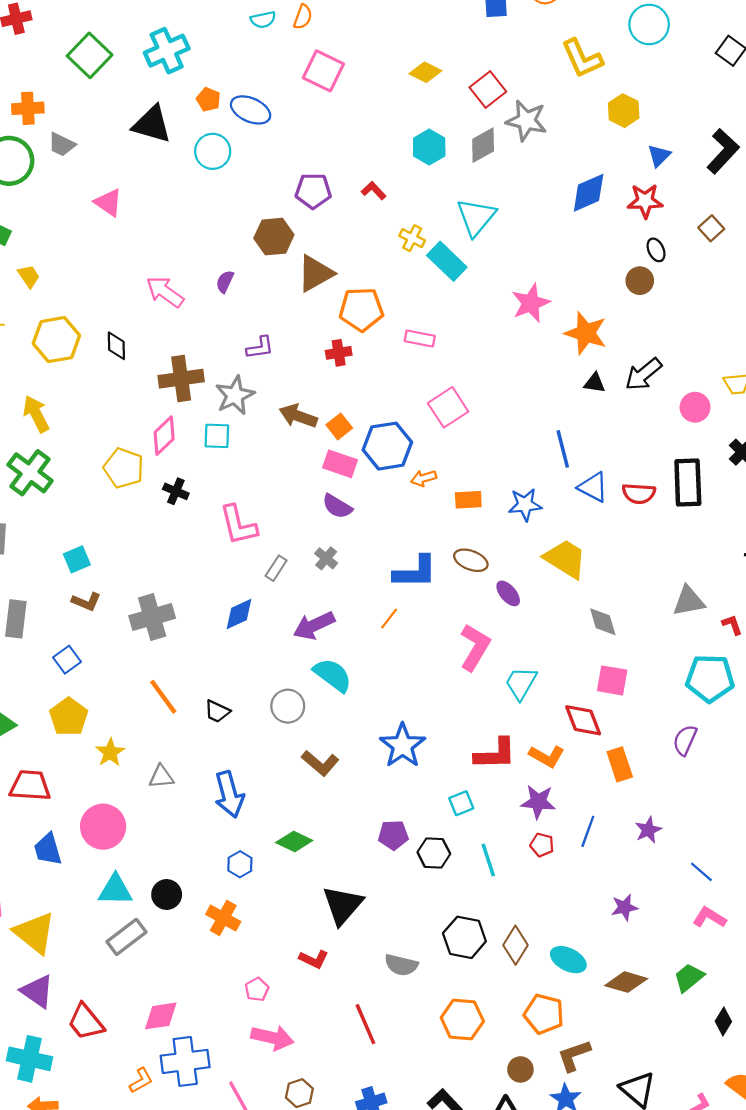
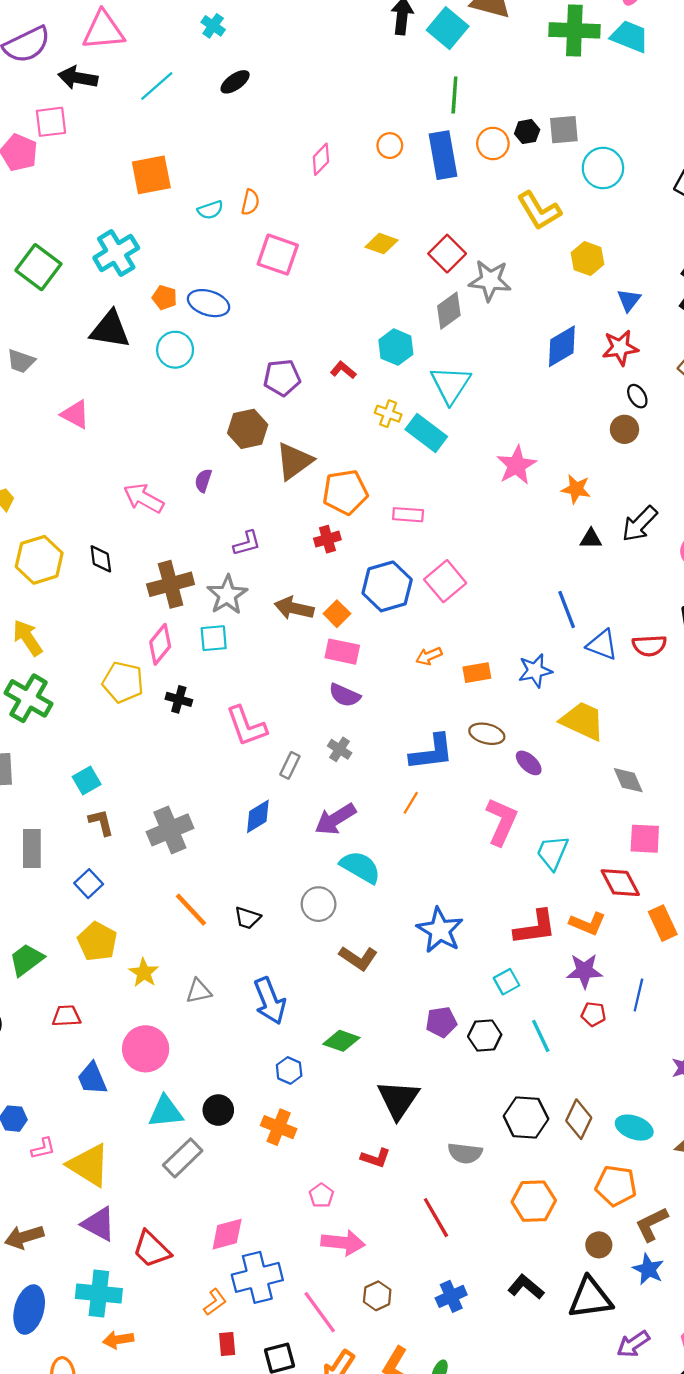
cyan hexagon: (429, 147) -> (396, 347), moved
orange star: (586, 333) -> (576, 489), size x0.7
blue hexagon: (387, 446) -> (387, 586), moved
brown L-shape: (86, 602) -> (101, 822), turned -120
red trapezoid: (30, 786) -> (66, 1016), size x0.7

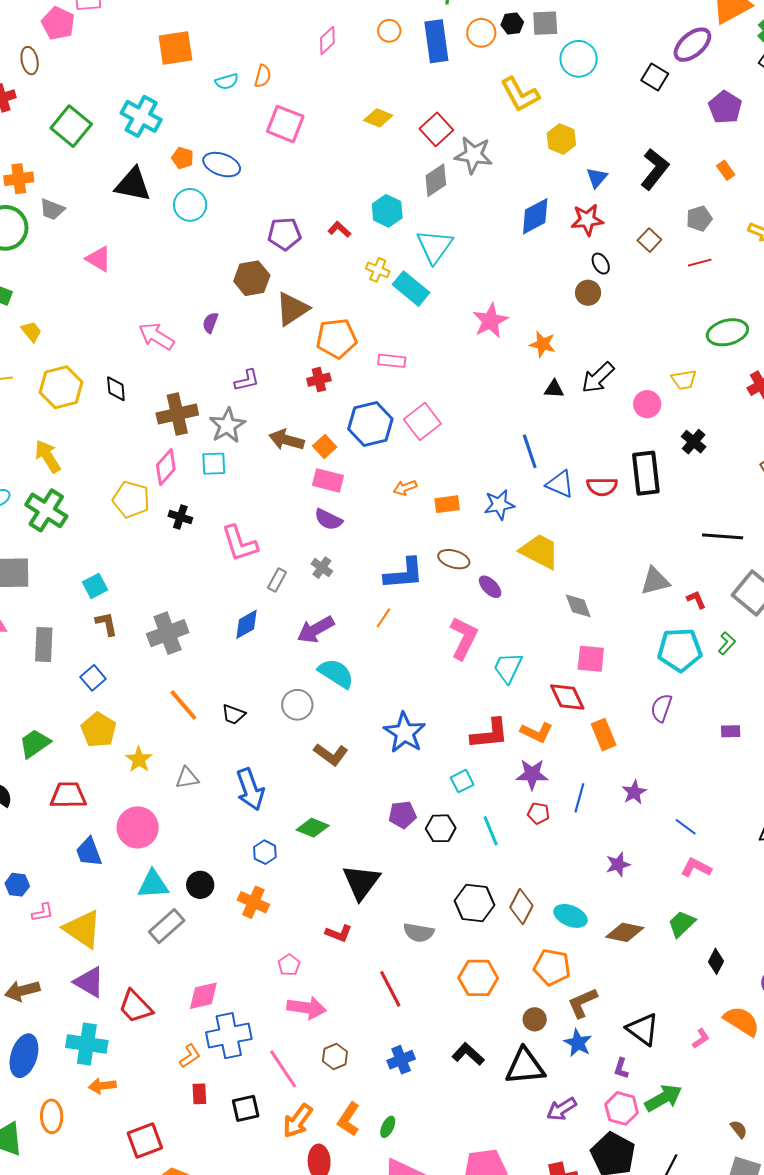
cyan cross: (116, 253) -> (141, 116), turned -33
red trapezoid: (66, 1016) -> (68, 795), size x1.4

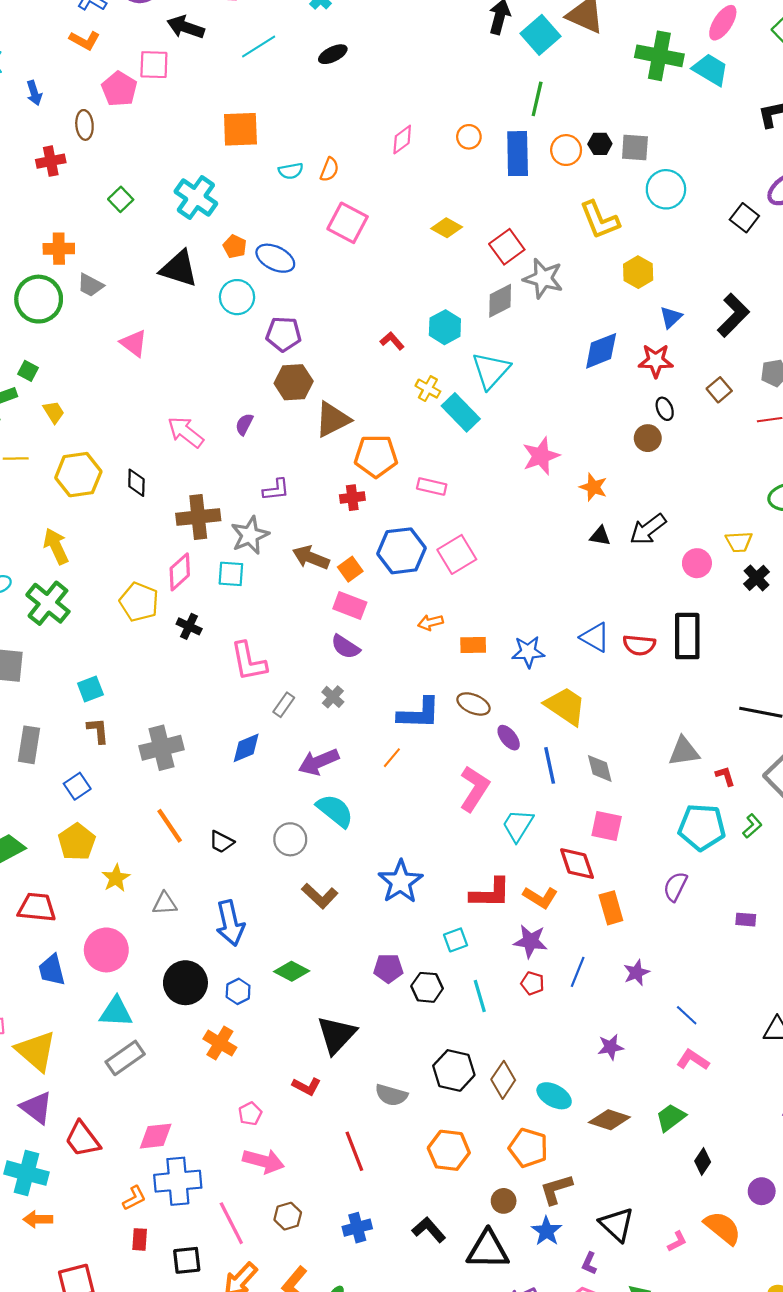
green square: (71, 126) -> (121, 199), size x0.6
purple pentagon: (284, 234) -> (284, 334), moved
black cross: (694, 442) -> (756, 578), moved
blue line: (530, 451) -> (550, 765), moved
black circle: (200, 885) -> (185, 983), moved, size x1.5

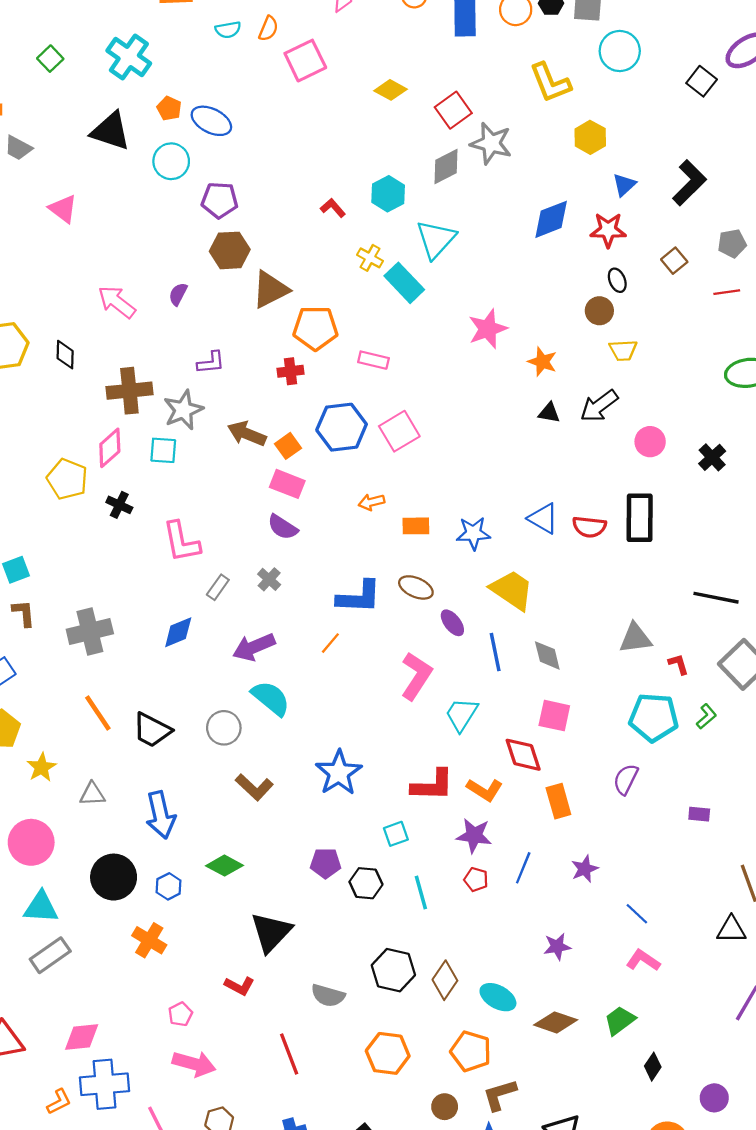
pink square: (348, 223) -> (305, 61), moved, turned 36
yellow trapezoid: (739, 542) -> (623, 350), moved
black trapezoid: (221, 842) -> (152, 730), size x1.5

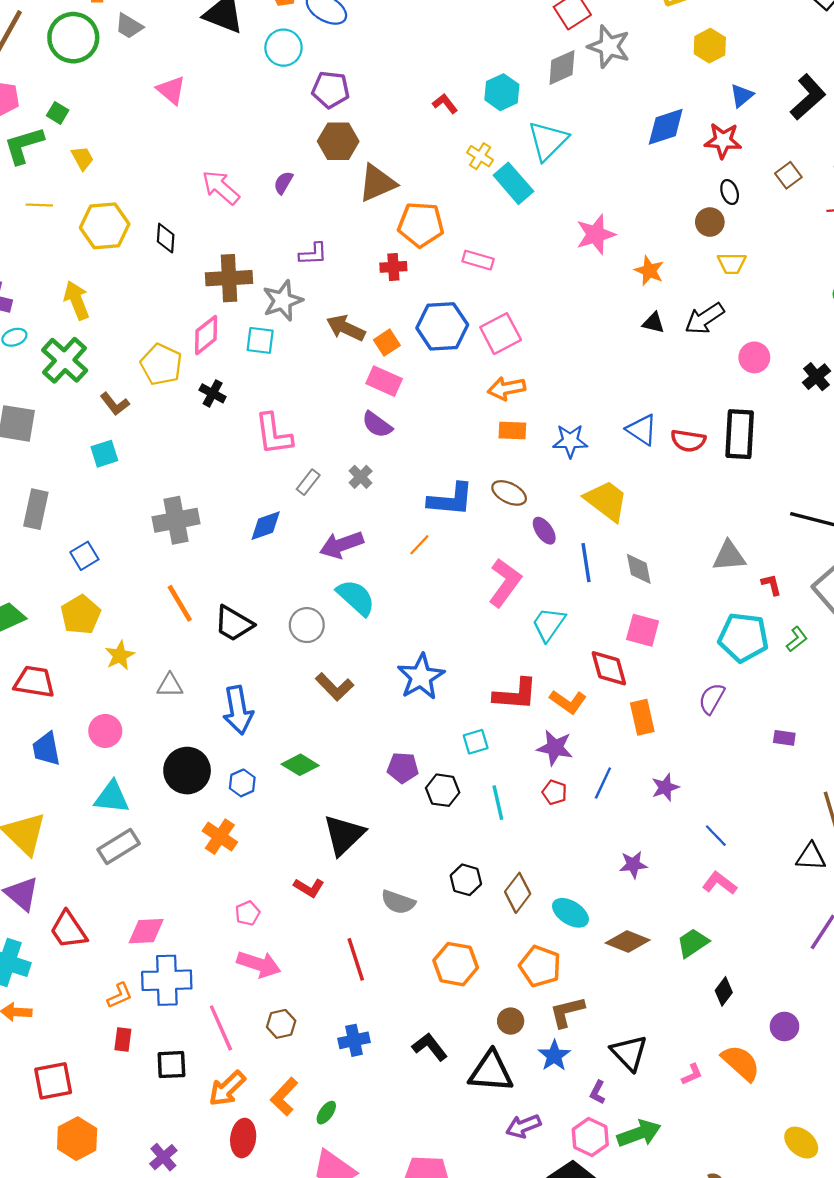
orange arrow: (371, 502) -> (507, 388), moved, size x1.4
brown L-shape: (24, 613) -> (115, 404), moved, turned 144
pink circle: (31, 842) -> (105, 731), size x0.7
black hexagon: (393, 970) -> (466, 880), size x0.7

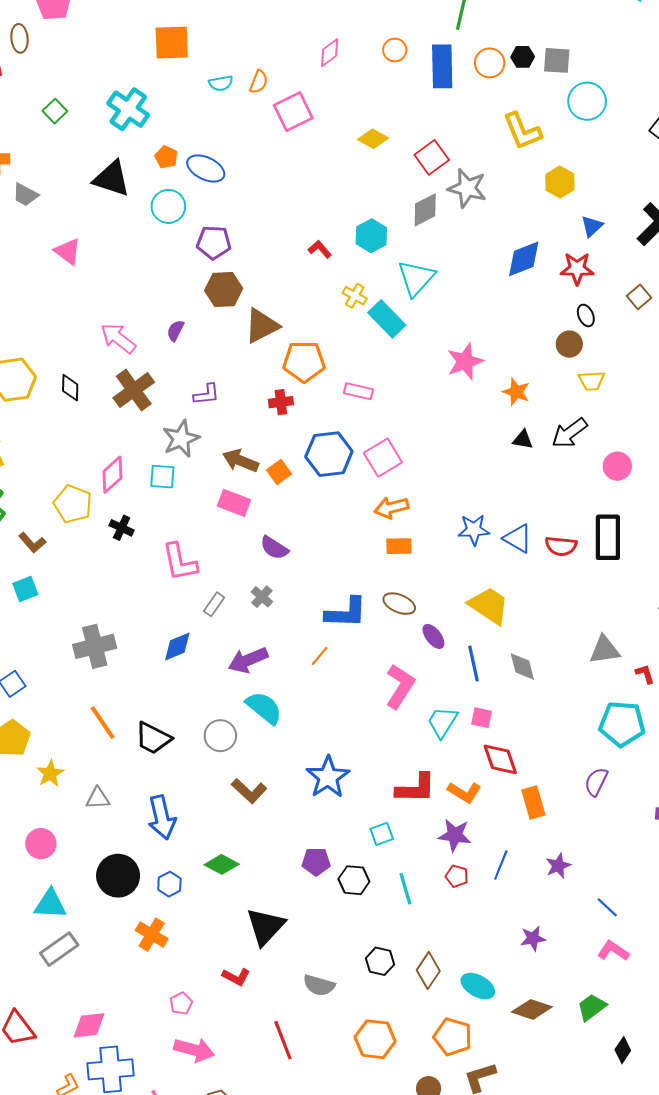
brown cross: (229, 278) -> (134, 390), moved, turned -30
pink rectangle: (384, 381) -> (234, 503), moved
blue star: (570, 441) -> (474, 530), moved
pink square: (643, 630) -> (482, 718), moved, size x0.7

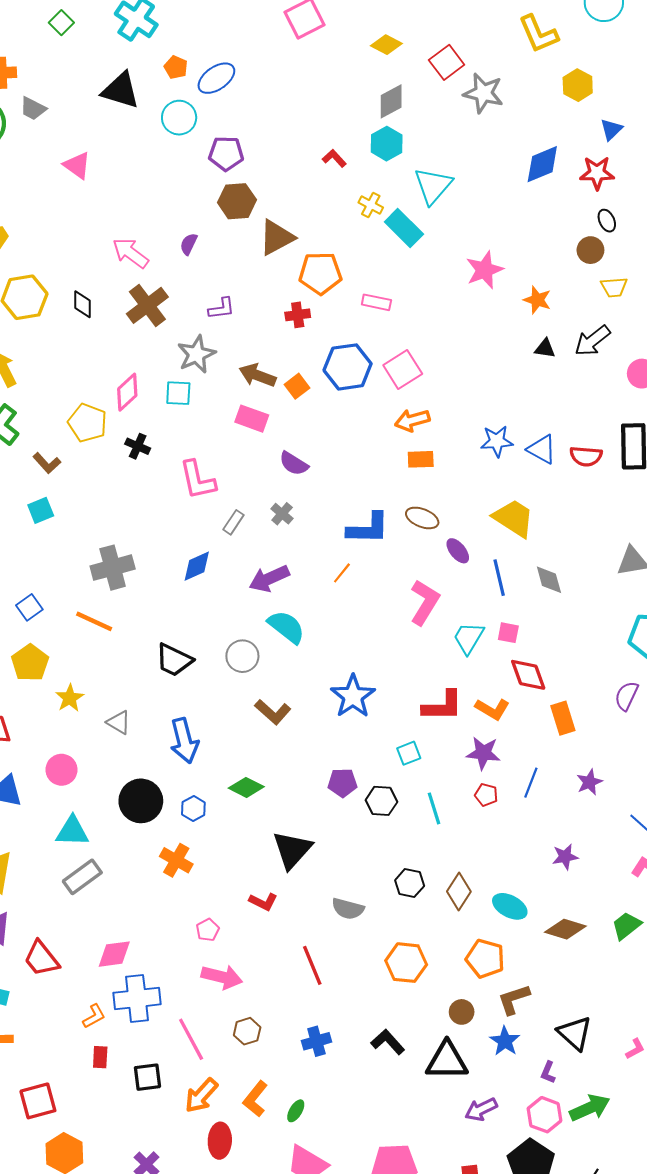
blue ellipse: (206, 168) -> (216, 78), turned -60
gray diamond: (425, 210) -> (391, 101), moved
orange line: (103, 722) -> (94, 621), moved, turned -30
gray triangle: (98, 798) -> (119, 722), turned 35

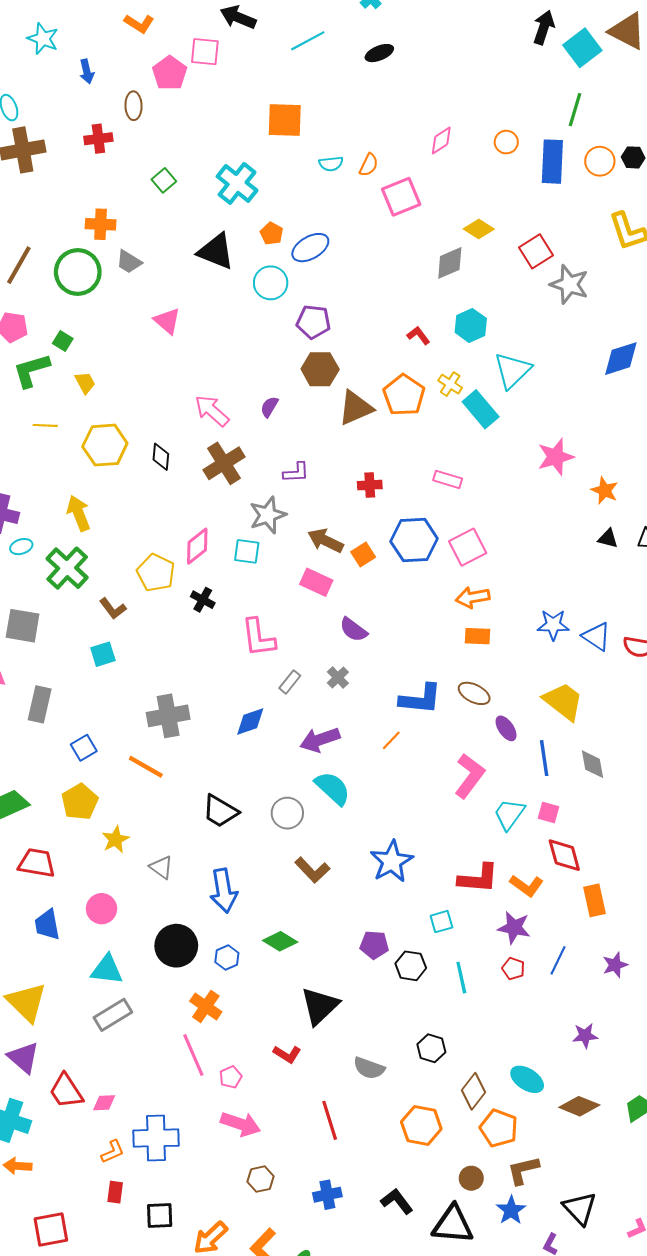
gray diamond: (391, 101) -> (450, 263), moved
orange pentagon: (320, 273) -> (404, 395), moved, turned 30
brown diamond: (459, 891) -> (473, 1091), moved
pink diamond: (114, 954) -> (104, 1103), moved, size x0.7
pink line: (191, 1039) -> (193, 1055), moved

